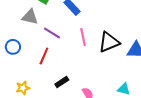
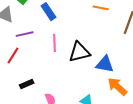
purple line: (52, 33) -> (25, 34), turned -54

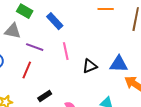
purple line: (25, 34) -> (35, 47), turned 42
black triangle: (79, 52) -> (90, 66), moved, size x0.7

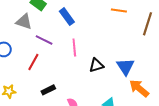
blue triangle: (119, 64) -> (126, 67), turned 48

